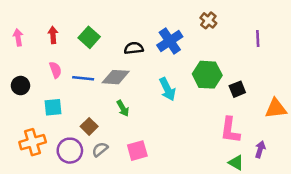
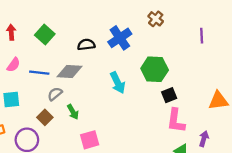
pink semicircle: (55, 70) -> (13, 65), turned 56
black square: (237, 89) -> (169, 95), moved
green arrow: (123, 108) -> (73, 112), moved
gray semicircle: (100, 149) -> (55, 94), moved

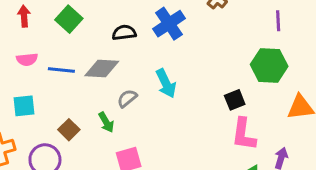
pink semicircle: (13, 65) -> (27, 59), turned 48
green hexagon: (155, 69) -> (269, 65), moved
gray semicircle: (55, 94) -> (127, 98), moved

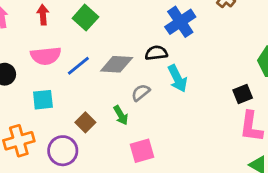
black semicircle: (124, 33) -> (156, 53), moved
pink semicircle: (27, 59) -> (46, 56), size x1.5
blue line: (61, 70) -> (78, 66), turned -45

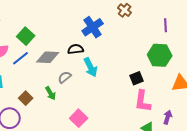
green square: (85, 18) -> (26, 36), moved
pink square: (142, 151) -> (79, 118), moved, turned -30

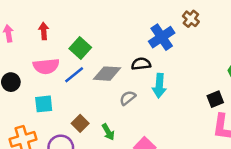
brown cross: (125, 10) -> (191, 19), moved
cyan arrow: (91, 67) -> (159, 86), turned 30
green arrow: (51, 93) -> (108, 132), moved

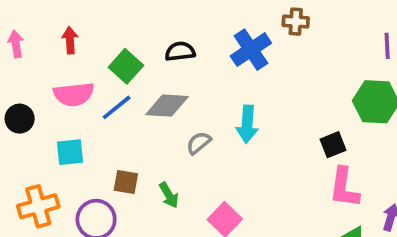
brown cross: (191, 19) -> (296, 22), turned -35
black semicircle: (141, 64) -> (180, 51), moved
brown square: (80, 123) -> (126, 182), turned -35

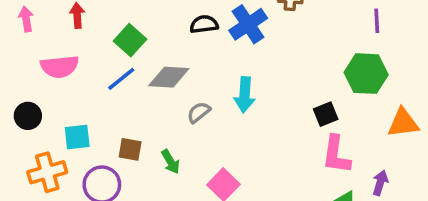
black semicircle: (180, 51) -> (204, 24), moved
pink semicircle: (74, 94) -> (60, 67), moved
black circle: (20, 119) -> (28, 116), moved
cyan square: (70, 152) -> (77, 137), moved

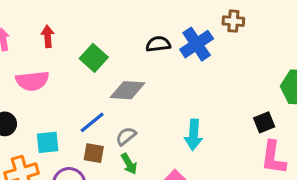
blue line: (121, 79) -> (92, 122), moved
cyan arrow: (245, 95) -> (194, 135), moved
gray semicircle: (199, 112) -> (126, 136), moved

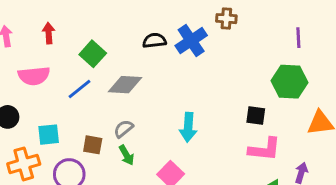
blue line: (92, 122) -> (79, 89), moved
black square: (264, 122) -> (256, 115), turned 30
pink L-shape: (273, 158) -> (265, 149), turned -92

